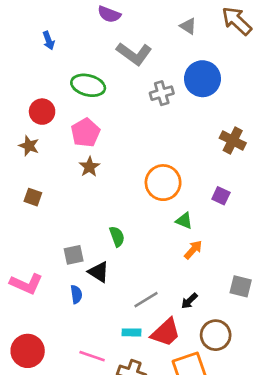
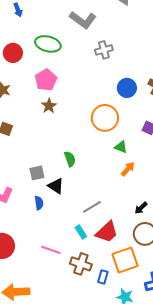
blue circle: (202, 79) -> (127, 88), moved, size x0.7
red circle: (42, 112) -> (13, 53), moved
black arrow: (189, 301) -> (141, 208), moved
cyan rectangle: (131, 332) -> (81, 232), turned 56

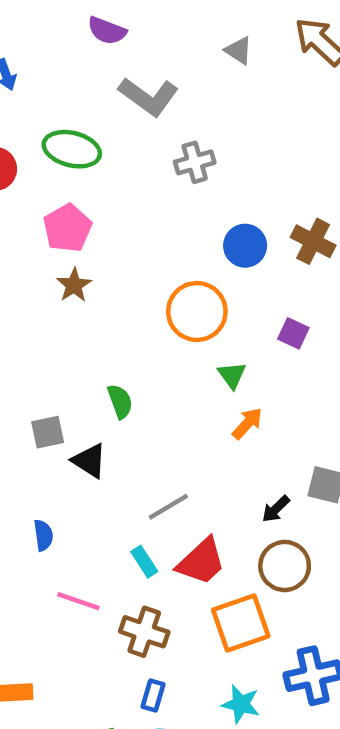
green triangle: (121, 147) -> (232, 375), turned 32
blue semicircle: (39, 203) -> (43, 535), moved
blue rectangle: (103, 277) -> (153, 695), moved

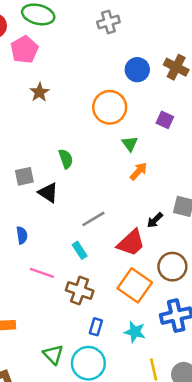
pink pentagon: (67, 228) -> (24, 50), moved
red trapezoid: (201, 562) -> (131, 243), moved
brown circle: (285, 566) -> (172, 267), moved
orange square: (241, 623) -> (135, 285), turned -36
blue rectangle: (153, 695) -> (96, 327), moved

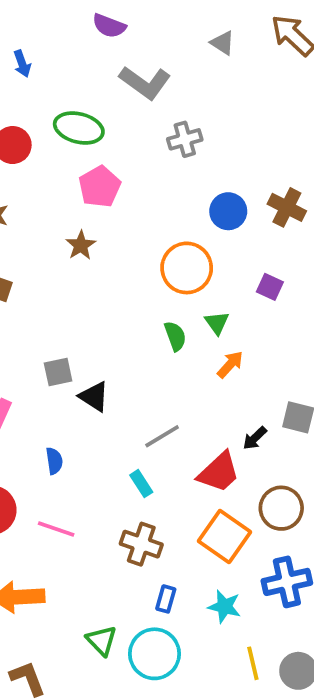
pink pentagon: (24, 50) -> (100, 187), moved
green semicircle: (66, 159) -> (175, 336), moved
pink line: (42, 273) -> (56, 529), moved

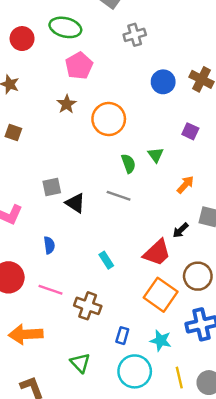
orange circle: (187, 268) -> (109, 119), moved
orange arrow: (230, 364) -> (185, 185), moved
gray line: (162, 436) -> (119, 196), moved, turned 50
brown cross: (141, 544) -> (88, 306), moved
cyan circle: (154, 654) -> (135, 371), moved

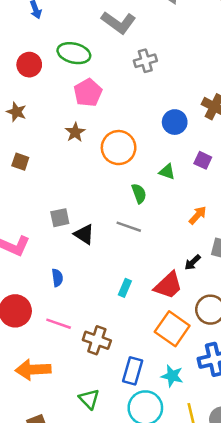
blue circle: (163, 82) -> (175, 122), moved
green triangle: (156, 155) -> (167, 172), moved, turned -35
cyan rectangle: (106, 260) -> (125, 288), moved, turned 56
blue rectangle: (122, 336) -> (133, 371), size x1.5

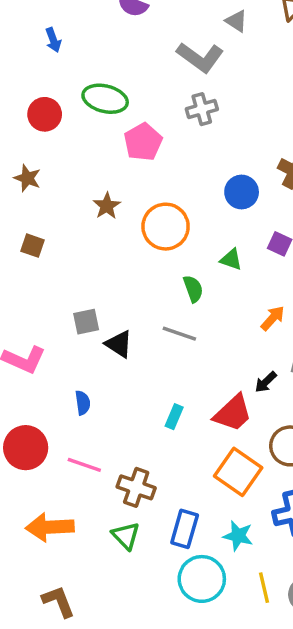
gray L-shape: (119, 22) -> (200, 57), moved
pink pentagon: (88, 93) -> (143, 142), moved
green triangle: (89, 399) -> (126, 536), moved

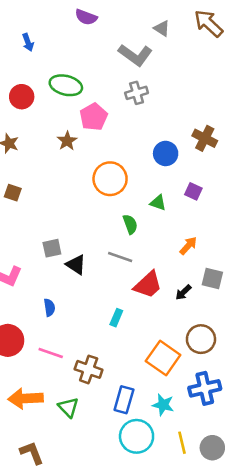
brown star: (107, 206) -> (67, 141), moved
red trapezoid: (233, 413) -> (148, 285), moved
green triangle: (126, 536) -> (68, 407), moved

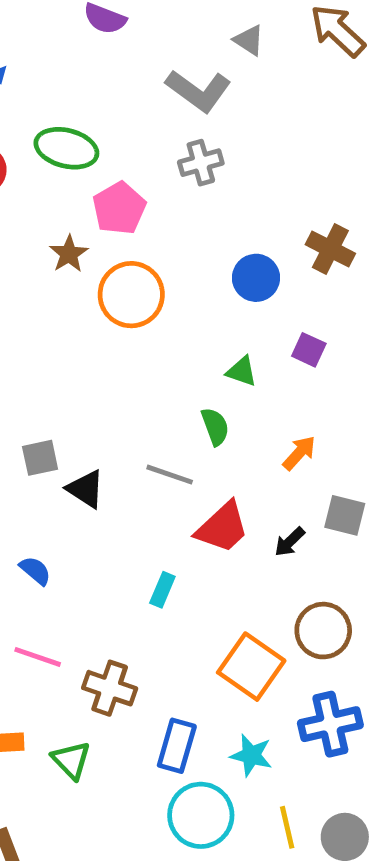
orange circle: (110, 179) -> (131, 295), moved
green semicircle: (130, 224) -> (215, 427), moved
blue semicircle: (49, 308) -> (35, 571), turned -42

